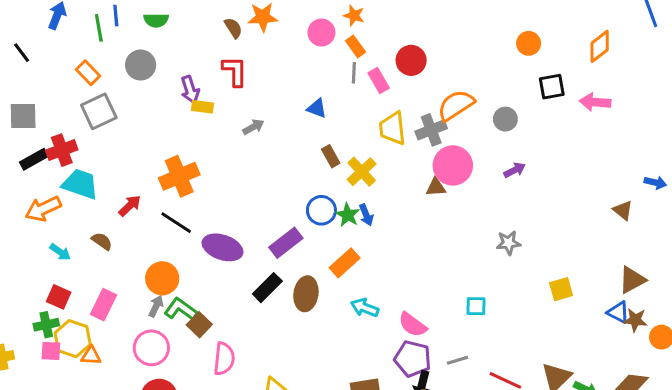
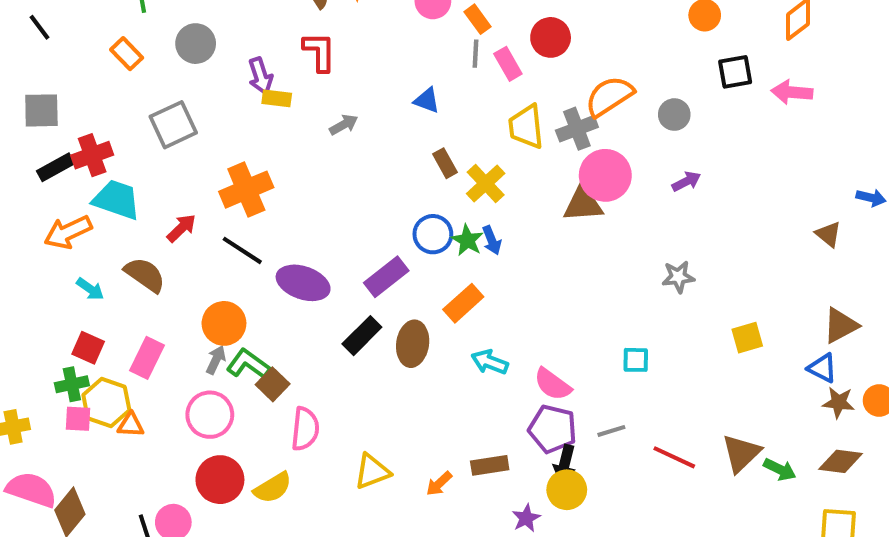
gray square: (99, 111) -> (173, 125), moved
brown triangle: (436, 187) -> (583, 204), size x1.5
brown semicircle: (102, 241) -> (145, 275), size x1.5
brown star: (635, 320) -> (839, 403), moved

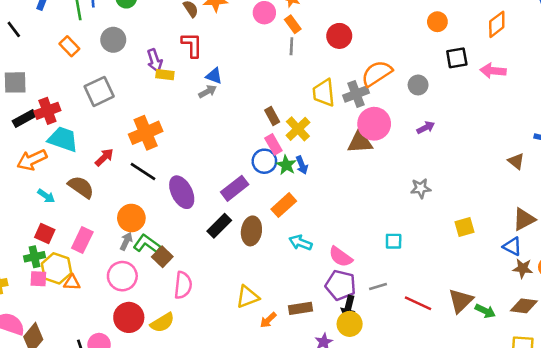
pink rectangle: (508, 64) -> (273, 144), moved
blue triangle: (427, 100) -> (214, 76), moved
purple ellipse: (303, 283) -> (182, 192), turned 44
yellow triangle: (372, 471) -> (248, 297), moved

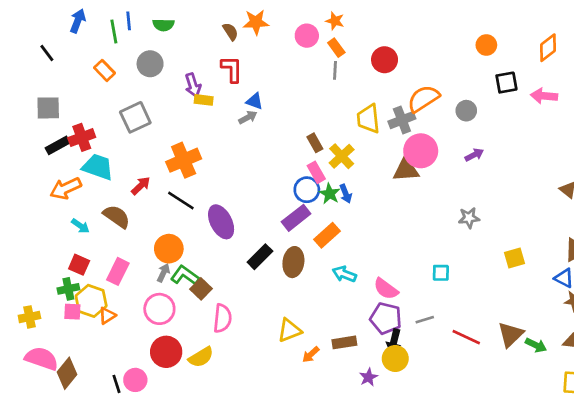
purple rectangle: (235, 188) -> (296, 218), moved
orange triangle: (72, 283) -> (107, 316), turned -36

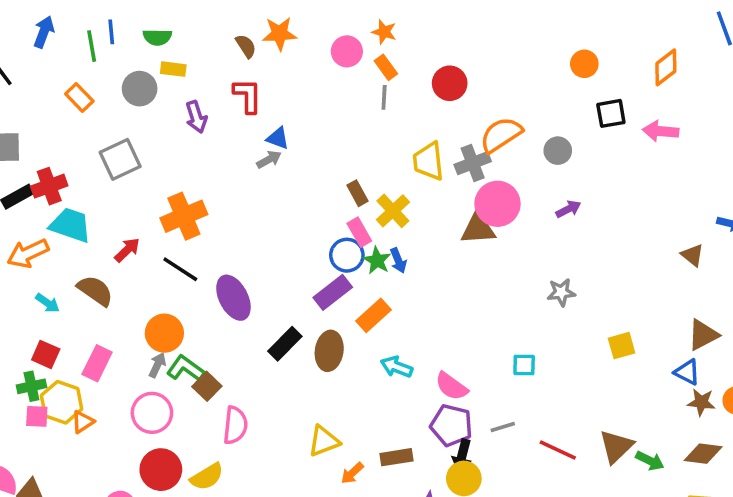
yellow rectangle: (204, 100) -> (173, 69), moved

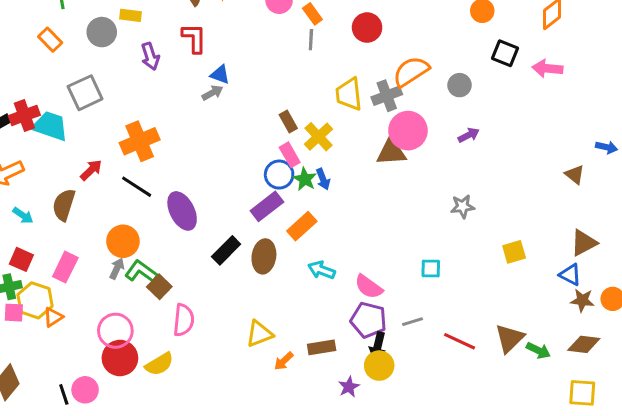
black square: (611, 113) -> (505, 53), turned 32
cyan trapezoid: (70, 225) -> (50, 126), moved
brown semicircle: (95, 291) -> (64, 205), turned -108
pink circle: (152, 413) -> (115, 331), moved

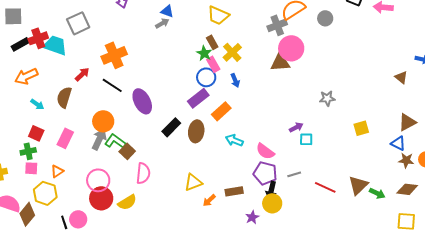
yellow trapezoid: (349, 94) -> (218, 15), moved, turned -60
purple arrow: (469, 135) -> (296, 127), moved
green star: (305, 179) -> (204, 53), moved
gray arrow: (117, 269) -> (99, 139), size x1.5
yellow hexagon: (35, 300) -> (45, 193), moved

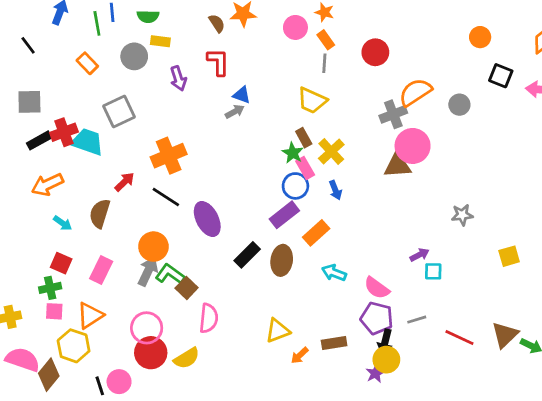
orange triangle: (57, 171) -> (90, 315), size x1.5
purple star: (252, 217) -> (375, 373), moved

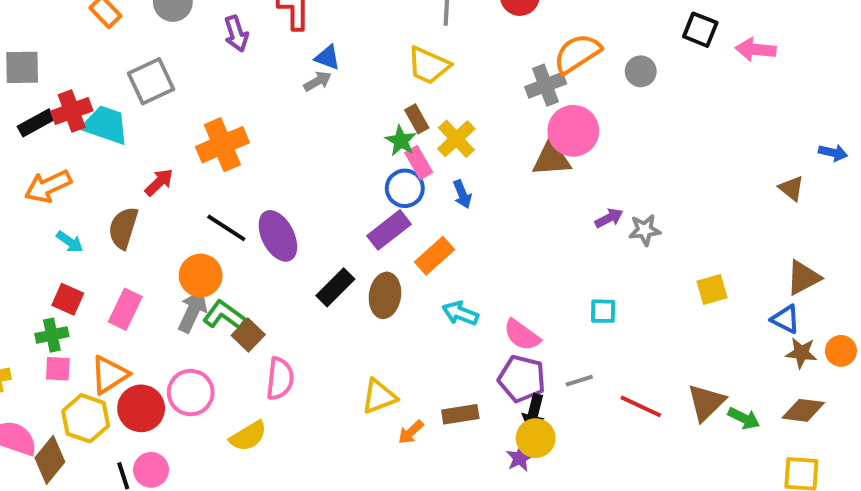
black line: (166, 197) -> (226, 228), moved
purple arrow: (419, 255) -> (609, 218), moved
red circle: (151, 353) -> (141, 408), moved

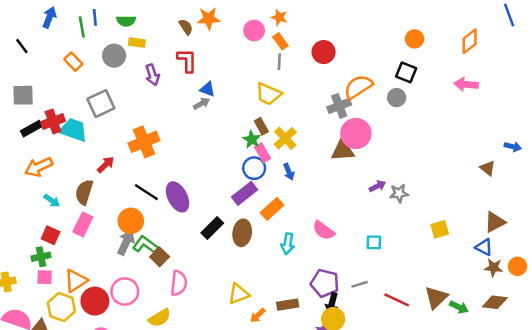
black square: (700, 30) -> (406, 72), moved
pink rectangle: (125, 309) -> (83, 224), moved
cyan arrow: (460, 313) -> (288, 244), turned -102
pink semicircle: (522, 335) -> (324, 230), moved

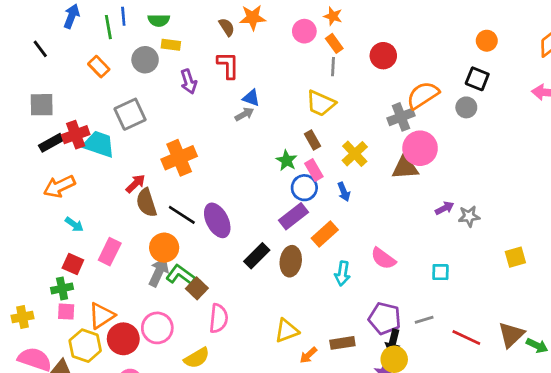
yellow cross: (285, 138) -> (355, 154), moved
green star: (252, 139) -> (287, 160), moved
brown semicircle: (84, 192) -> (146, 203), moved, turned -35

